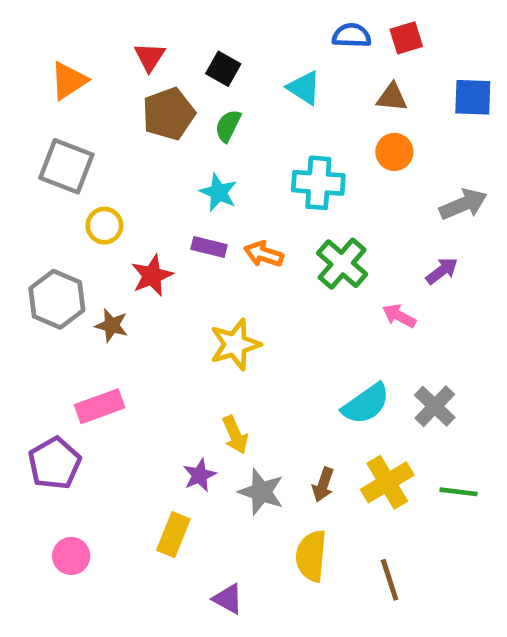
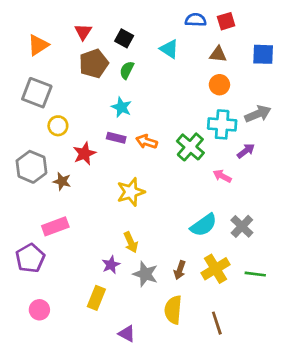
cyan cross: (318, 183) -> (222, 124), moved

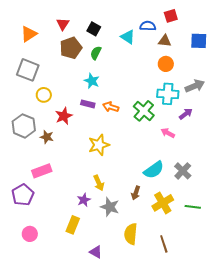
blue semicircle: (196, 20) -> (148, 26), moved
brown arrow: (180, 270) -> (136, 193), moved

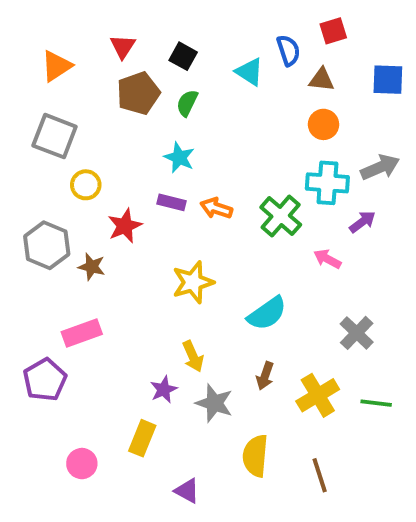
blue semicircle: (148, 26) -> (288, 50), turned 70
cyan semicircle: (154, 170) -> (267, 313), moved
pink circle: (30, 234) -> (82, 464), moved

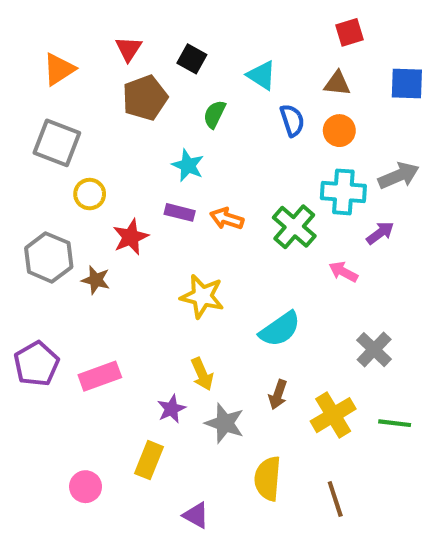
blue semicircle: (288, 50) -> (292, 120), moved
green semicircle: (187, 103) -> (214, 114), moved
yellow star: (193, 282) -> (202, 296), turned 30
pink rectangle: (82, 333) -> (100, 376), moved
purple pentagon: (45, 380) -> (36, 364), moved

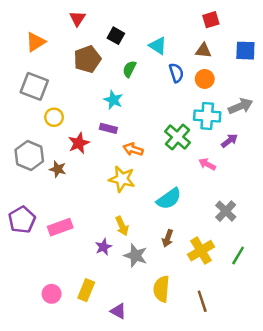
red triangle: (129, 49) -> (77, 18), moved
orange arrow: (227, 219) -> (133, 149), moved
green line: (395, 423) -> (238, 256), turned -66
yellow rectangle: (149, 460) -> (86, 290), moved

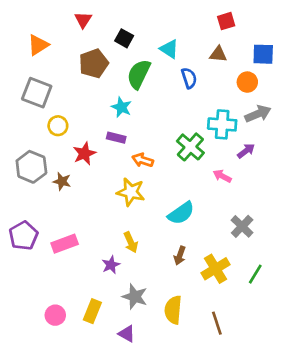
green semicircle: (129, 69) -> (139, 74), size x1.6
orange circle: (205, 79) -> (247, 82), moved
gray star: (136, 256) -> (135, 297), moved

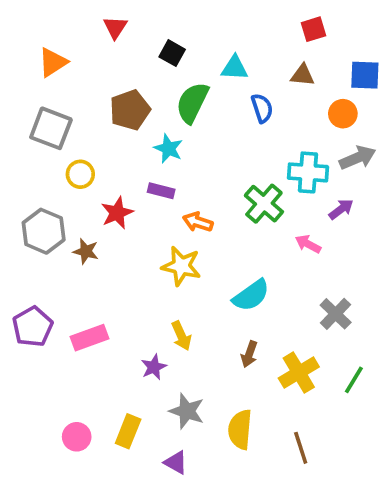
cyan triangle: (169, 49) -> (235, 68), turned -30
brown pentagon: (94, 63) -> (130, 110), moved

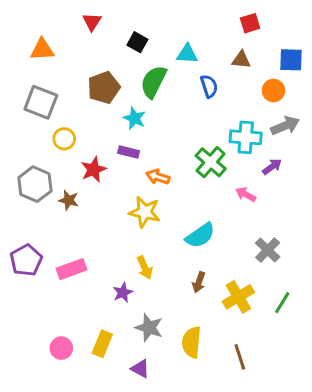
orange triangle: (53, 62) -> (42, 50), turned 30

